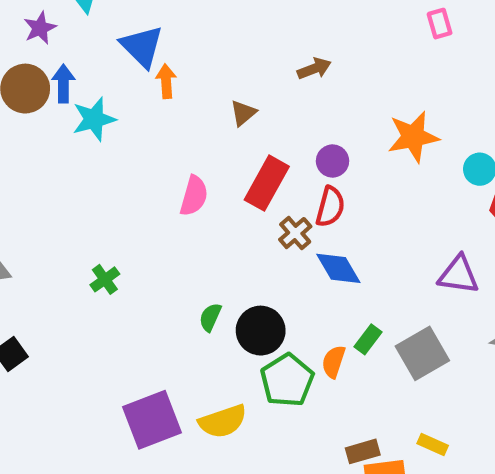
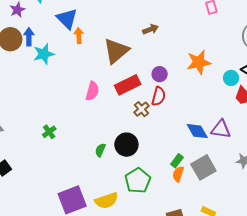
brown triangle: (243, 113) -> (116, 51), size x2.0
red rectangle: (267, 183) -> (128, 85), turned 35
blue diamond: (338, 268) -> (197, 131), moved
black circle: (261, 331) -> (126, 145), moved
orange semicircle: (334, 362) -> (178, 174), moved

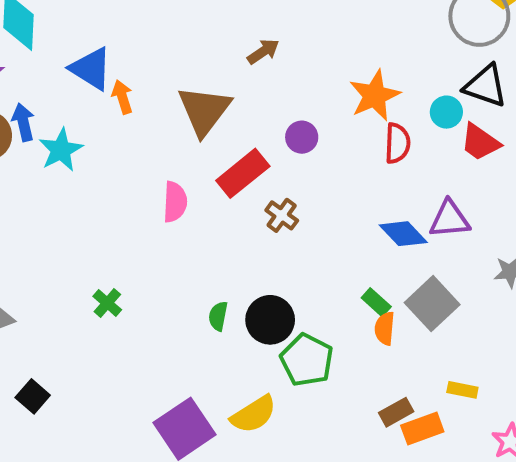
red semicircle: (159, 96) -> (397, 143), moved
black circle: (126, 145) -> (270, 320), moved
green rectangle: (177, 161) -> (376, 302), turned -72

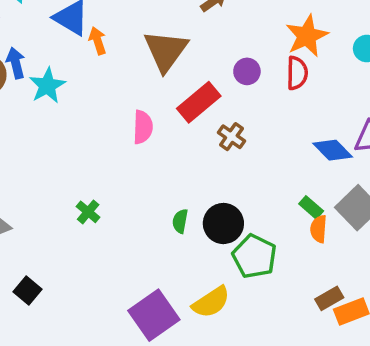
red semicircle: (397, 143) -> (297, 73), moved

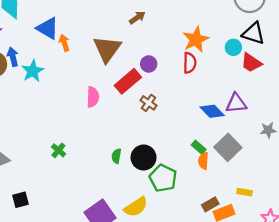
purple circle: (247, 71) -> (149, 64), moved
black square: (28, 291) -> (21, 200), turned 35

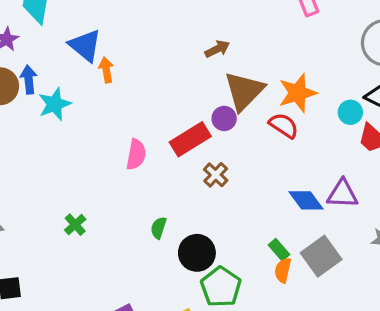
brown triangle: (107, 49) -> (244, 91), moved
red semicircle: (190, 63) -> (284, 125), turned -66
green semicircle: (116, 156) -> (158, 228), moved

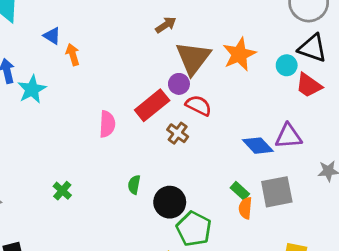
blue triangle: (85, 45) -> (52, 36), size x0.6
red semicircle: (284, 125) -> (198, 105), moved
gray square: (321, 256) -> (277, 192), turned 32

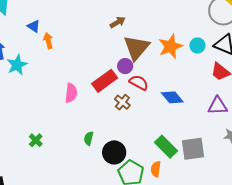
cyan circle: (287, 65) -> (197, 45), moved
purple triangle: (288, 136) -> (218, 106), moved
blue diamond: (258, 146) -> (172, 97), moved
green rectangle: (240, 191) -> (166, 147), size x1.6
orange semicircle: (245, 208) -> (156, 169), moved

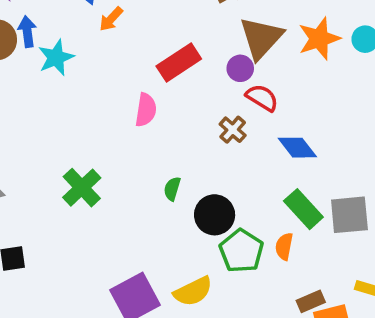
orange arrow: (48, 41) -> (111, 19), turned -126
red rectangle: (105, 81) -> (179, 62), moved
blue diamond: (172, 97) -> (297, 148), moved
green cross: (36, 140) -> (82, 188), size x1.6

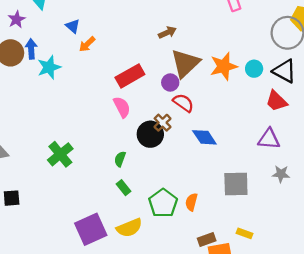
pink semicircle: (146, 110) -> (122, 107), moved, turned -40
green rectangle: (303, 209) -> (123, 188), moved, size x0.6
black circle: (215, 215) -> (150, 134), moved

